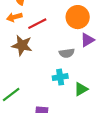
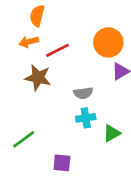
gray semicircle: (67, 53) -> (83, 93), moved

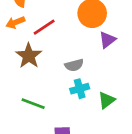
brown star: (38, 78) -> (29, 56), turned 30
green line: (24, 139) -> (33, 104), moved, turned 65

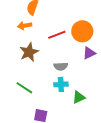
red line: (44, 27) -> (57, 35), moved

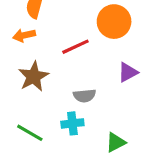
orange circle: (82, 31) -> (114, 22), moved
cyan cross: (61, 84) -> (72, 123), moved

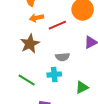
orange arrow: (24, 35) -> (36, 18), moved

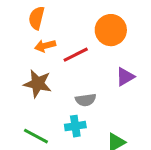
brown star: (30, 44) -> (38, 84), turned -30

